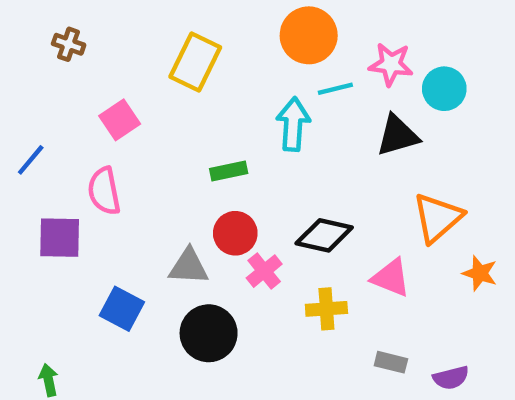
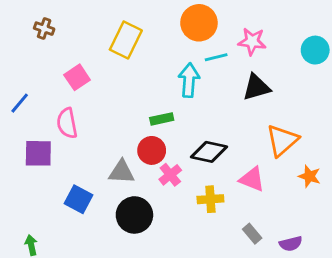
cyan circle: (444, 89) -> (315, 50), moved
green rectangle: (229, 171) -> (162, 119), moved
gray rectangle: (391, 362) -> (252, 234), turned 36

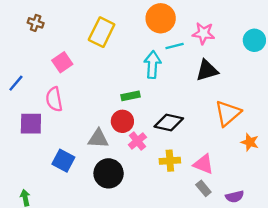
pink triangle: (252, 179) -> (203, 164), moved

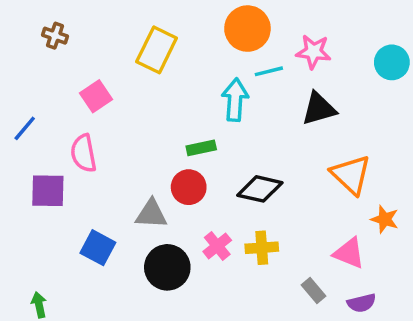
orange triangle: (228, 113) -> (351, 175), turned -36
pink cross: (137, 141) -> (217, 246), moved
pink triangle: (203, 164) -> (349, 253), moved

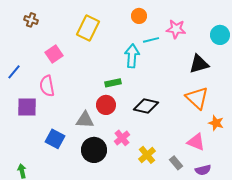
orange circle: (247, 29) -> (139, 16), size x0.6
black triangle: (319, 109) -> (199, 64), moved
yellow cross: (262, 248) -> (147, 155), moved, turned -36

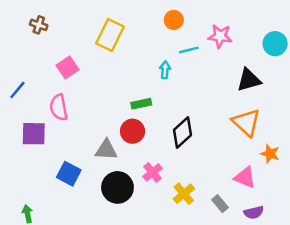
cyan arrow: (132, 56) -> (165, 70), size x0.6
black diamond: (146, 106) -> (183, 132), turned -55

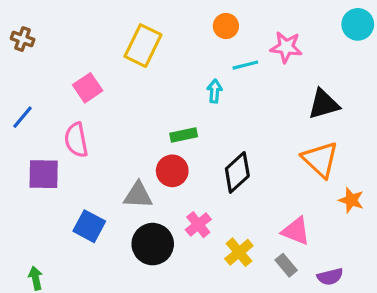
brown cross: (39, 25) -> (23, 39), moved
cyan circle: (275, 44) -> (358, 24), moved
pink triangle: (245, 177) -> (296, 231), moved

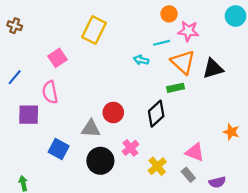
orange circle: (226, 26) -> (169, 14), moved
cyan arrow: (215, 91) -> (141, 60), turned -80
green rectangle: (184, 135) -> (175, 88), moved
orange triangle: (320, 159) -> (183, 62), moved

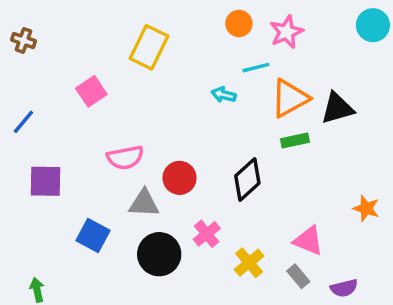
orange circle: (169, 14) -> (239, 23), moved
pink star: (188, 31) -> (286, 32), moved, turned -30
orange triangle: (183, 62) -> (290, 98), turned 48
green rectangle: (175, 88) -> (295, 141), moved
pink semicircle: (50, 92) -> (125, 158), moved, turned -90

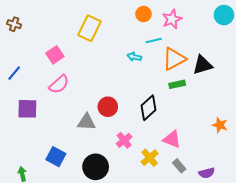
pink semicircle: (125, 158) -> (59, 84), moved, turned -30
blue square: (93, 236) -> (56, 157), moved
pink triangle: (308, 241) -> (172, 139), moved
black circle: (159, 254) -> (96, 167), moved

